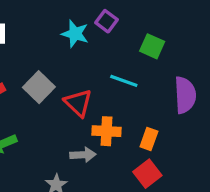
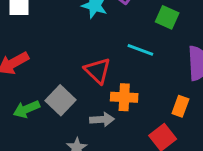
gray square: (39, 87) -> (60, 100), moved
orange rectangle: (149, 139) -> (180, 106), moved

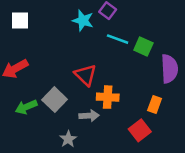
green square: (167, 17) -> (143, 46), moved
cyan line: (140, 50) -> (118, 39), moved

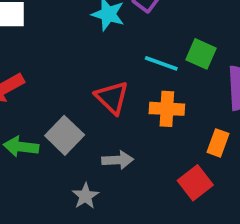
cyan line: (118, 39) -> (161, 63), moved
orange cross: (108, 97) -> (167, 109), moved
green arrow: (26, 107) -> (21, 147), turned 30

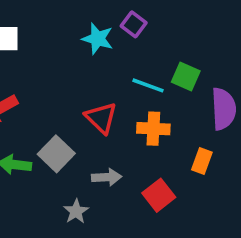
red square: (195, 183) -> (159, 195), moved

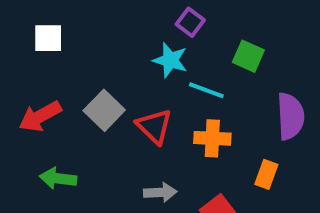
cyan star: (98, 39) -> (170, 60), moved
green square: (186, 76) -> (248, 56), moved
gray square: (56, 154) -> (104, 110), moved

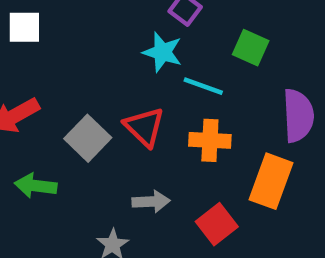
gray square: (104, 110) -> (88, 138), moved
orange rectangle: (266, 174) -> (271, 181), size x1.6

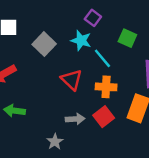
cyan line: (203, 86) -> (102, 58), turned 30
gray square: (88, 138) -> (44, 44), moved
red square: (217, 224) -> (104, 117), moved

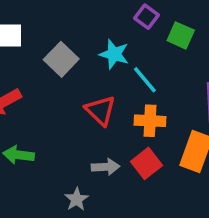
purple square: (93, 18) -> (147, 17), moved
green square: (127, 38) -> (181, 35), moved

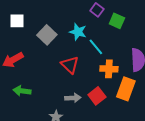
orange cross: (150, 121) -> (109, 69), moved

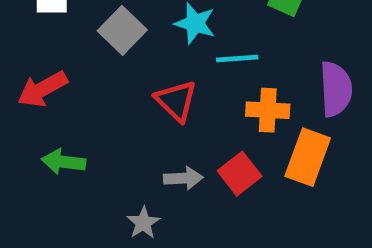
cyan line: (96, 47) -> (237, 59), turned -54

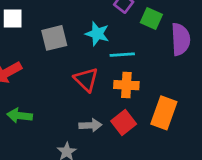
gray square: (122, 30) -> (54, 38), turned 32
purple semicircle: (336, 89) -> (181, 39), moved
orange cross: (268, 110) -> (126, 85), moved

